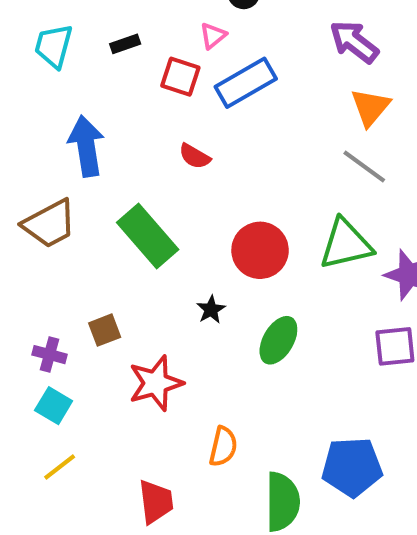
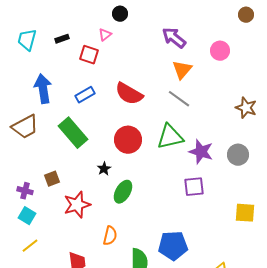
blue rectangle: (246, 83) -> (85, 95), moved, size x0.7
red semicircle: (195, 156) -> (129, 94), moved, size x1.8
green ellipse: (278, 340) -> (123, 192), moved

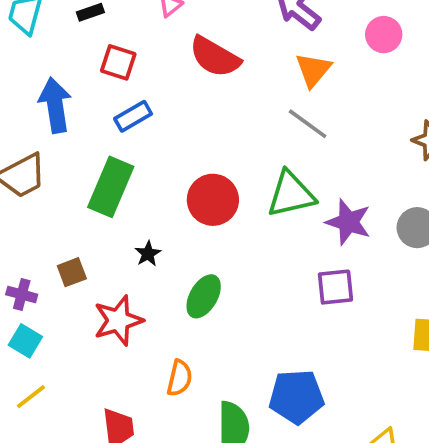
red square: (89, 55) -> (118, 62), moved
red semicircle: (129, 94) -> (215, 57), moved
green rectangle: (73, 133) -> (111, 187), turned 64
black star: (104, 169) -> (148, 254), moved

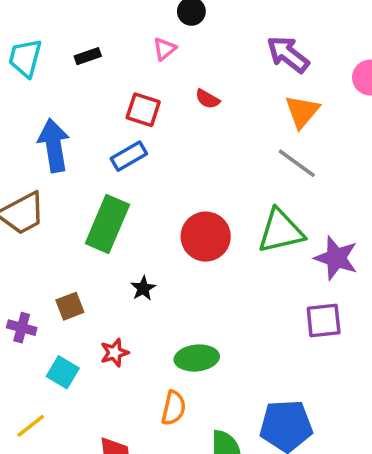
red semicircle: (215, 57) -> (207, 99), size x0.5
red square: (118, 62) -> (143, 110), moved
green ellipse: (204, 296) -> (197, 358), moved, turned 54
red star: (118, 320) -> (115, 353), size x0.6
cyan square: (25, 341) -> (63, 372), moved

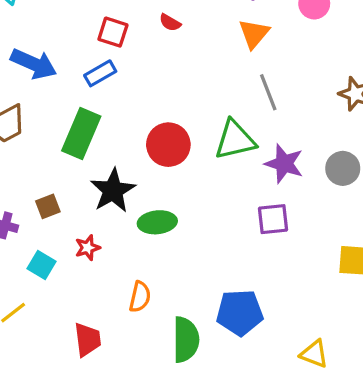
blue arrow: (54, 145) -> (34, 64), turned 123
gray line: (297, 163) -> (268, 92), moved, turned 33
black star: (143, 288) -> (113, 191), size x2.0
green ellipse: (197, 358) -> (157, 222), moved

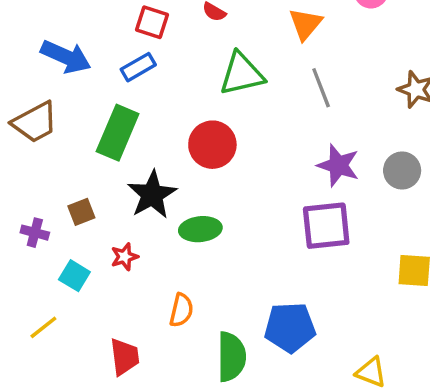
green triangle: (235, 140) -> (242, 74), moved
purple square: (273, 219) -> (326, 226), size x1.4

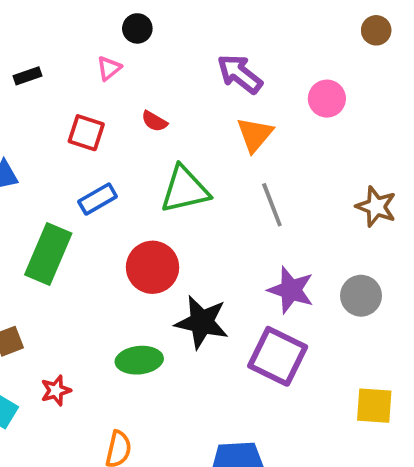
blue rectangle: (138, 67) -> (98, 199), moved
black star: (152, 195) -> (202, 322), moved, turned -30
purple square: (326, 226) -> (278, 356), turned 32

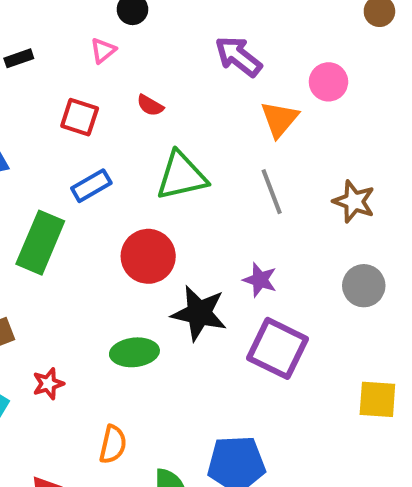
orange triangle: (255, 135) -> (279, 119), moved
brown star: (376, 207) -> (354, 201), moved
purple star: (291, 290) -> (260, 280), moved, size x0.7

